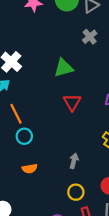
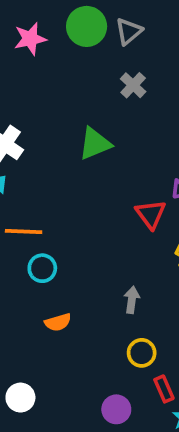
red triangle: (72, 102) -> (151, 214), moved
orange line: (16, 114) -> (24, 232), turned -54

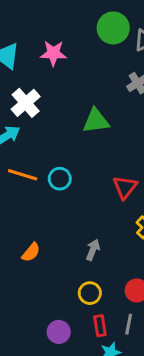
pink star: (30, 39) -> (53, 53), moved
cyan circle: (42, 268) -> (60, 179), moved
orange semicircle: (58, 322) -> (31, 252), turned -48

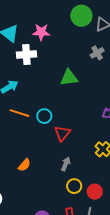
white cross: (26, 103) -> (26, 55), moved, turned 36
red triangle: (125, 187) -> (62, 133), moved
yellow circle: (90, 293) -> (74, 186), moved

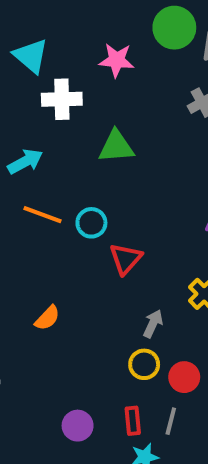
pink star: (41, 32) -> (117, 60), moved
green triangle: (69, 78) -> (116, 147), moved
gray arrow: (66, 164) -> (153, 324), moved

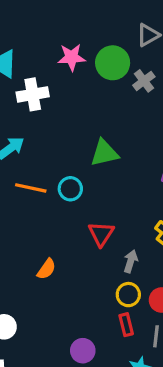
green circle: (174, 28) -> (113, 63), moved
green triangle: (116, 147) -> (104, 153), moved
red triangle: (126, 259) -> (101, 234), moved
red rectangle: (133, 421) -> (126, 325), moved

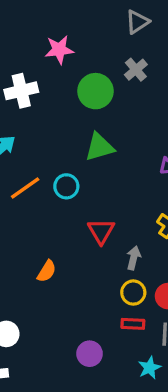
green circle: (113, 63) -> (95, 91), moved
orange line: (31, 188) -> (25, 188), turned -44
red rectangle: (126, 325) -> (133, 324), turned -70

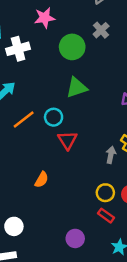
red triangle: (101, 231) -> (67, 140), moved
gray arrow: (134, 258) -> (111, 155), moved
red rectangle: (133, 324) -> (106, 216), turned 35

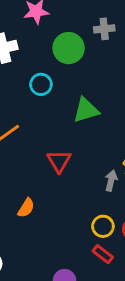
gray cross: (101, 30) -> (104, 29), turned 35
green triangle: (77, 88) -> (86, 110), moved
cyan circle: (54, 117) -> (41, 84), moved

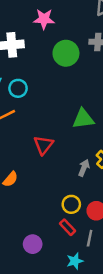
cyan circle: (41, 84) -> (18, 88), moved
green triangle: (86, 110) -> (83, 119), moved

